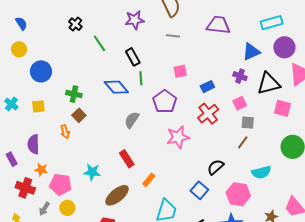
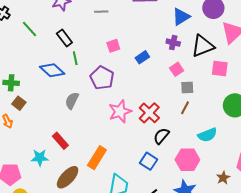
red cross: (208, 114) -> (149, 113), moved
red rectangle: (127, 159) -> (60, 141), moved
orange rectangle: (149, 180) -> (97, 158), size x1.6

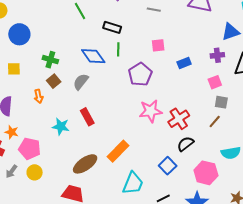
black rectangle: (64, 38) -> (112, 27), turned -48
purple cross: (173, 43) -> (217, 55), turned -32
gray semicircle: (72, 101) -> (81, 82), moved
red rectangle: (60, 141) -> (87, 117), moved
cyan star: (40, 158) -> (61, 126), moved

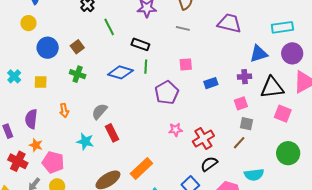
blue diamond: (93, 56) -> (120, 72), turned -40
brown square: (54, 81) -> (77, 47), moved
gray semicircle: (81, 82) -> (99, 111), moved
pink star: (151, 111) -> (175, 130), size x0.6

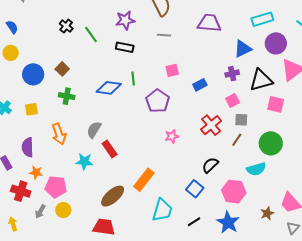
green line: (109, 27) -> (91, 35), moved
black rectangle: (140, 44) -> (125, 47), moved
orange arrow: (64, 110) -> (59, 134), size x1.5
red cross: (203, 139) -> (211, 125), moved
green circle: (288, 153) -> (271, 143), moved

